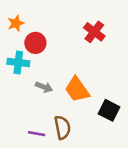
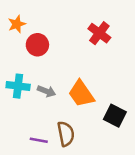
cyan cross: (18, 63) -> (18, 86), moved

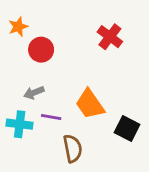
cyan cross: (18, 86) -> (20, 124), moved
gray arrow: (46, 91) -> (34, 93), moved, turned 138
purple line: (39, 140) -> (51, 117), moved

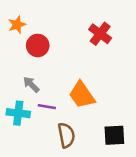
gray arrow: (34, 93) -> (31, 85), turned 66
black square: (127, 128) -> (114, 135), moved, turned -30

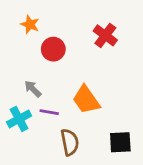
orange star: (17, 25) -> (30, 25), moved, turned -30
red circle: (38, 45) -> (53, 49), moved
cyan cross: (18, 113) -> (19, 119), turned -35

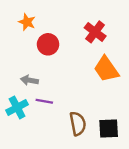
gray arrow: (33, 89) -> (29, 80), turned -35
orange trapezoid: (86, 100) -> (106, 69), moved
brown semicircle: (70, 142) -> (78, 124), moved

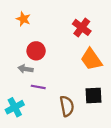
red circle: (48, 44) -> (36, 51), moved
cyan cross: (17, 107) -> (15, 107), moved
black square: (109, 129) -> (93, 95), moved

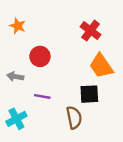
orange star: (23, 19) -> (18, 26), moved
gray arrow: (25, 69) -> (15, 76), moved
black square: (93, 95) -> (89, 94), moved

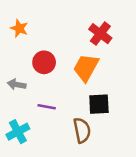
orange trapezoid: (101, 66) -> (86, 68), moved, turned 64

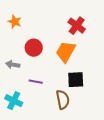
cyan cross: (18, 132) -> (14, 101), turned -36

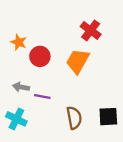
orange star: (15, 22) -> (19, 42), moved
gray arrow: (13, 65) -> (21, 87), moved
black square: (76, 80) -> (108, 117), moved

